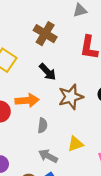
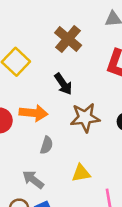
gray arrow: (48, 156) -> (33, 180), moved

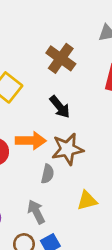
brown star: (85, 118) -> (68, 149), moved
gray arrow: (33, 180) -> (36, 212), turned 30

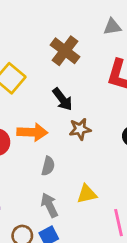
brown star: (68, 149) -> (80, 129), moved, size x0.7
gray arrow: (36, 212) -> (49, 205), moved

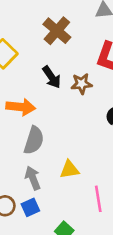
brown star: (80, 129) -> (82, 84), moved
gray semicircle: (48, 166) -> (34, 140), size x1.5

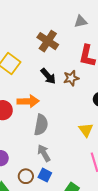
yellow triangle: (69, 170) -> (86, 130), moved, turned -49
blue square: (30, 207) -> (45, 175), turned -32

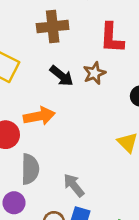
brown cross: (48, 41) -> (53, 27), turned -30
gray semicircle: (41, 125) -> (30, 169), moved

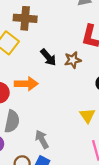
brown cross: (53, 27) -> (25, 18), moved

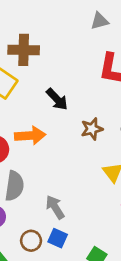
brown star: (73, 60) -> (92, 129), moved

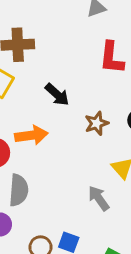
gray arrow: (55, 207) -> (99, 198), moved

